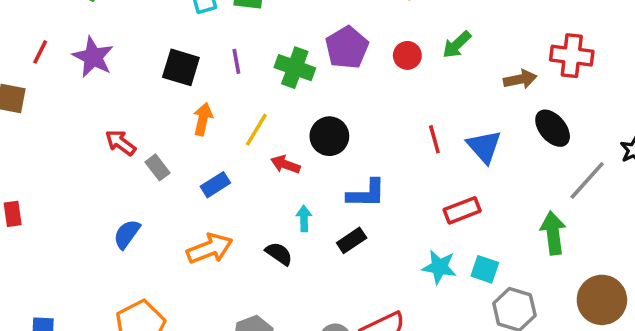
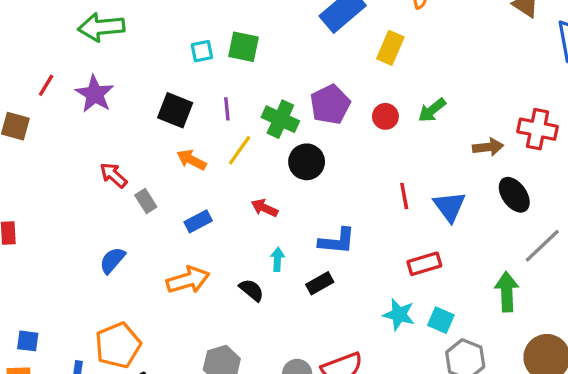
orange arrow: (203, 119) -> (191, 160), turned -80
yellow line: (256, 130) -> (240, 150), moved
black circle: (329, 136) -> (307, 162), moved

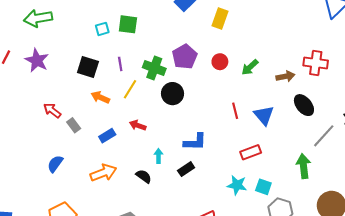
green arrow: (432, 110) -> (250, 67), moved
red arrow: (264, 208) -> (138, 125), moved

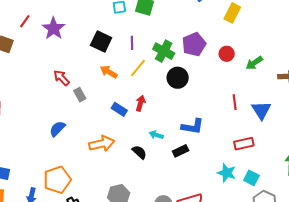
red arrow: (138, 125) -> (140, 103), turned 77
blue rectangle: (107, 136) -> (119, 109), moved, turned 56
cyan arrow: (159, 156) -> (156, 135), turned -80

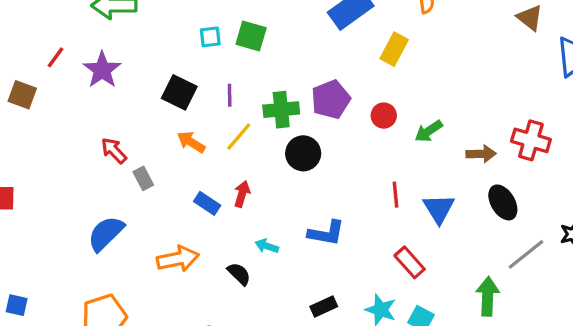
green cross: (164, 51) -> (281, 110), turned -35
blue semicircle: (57, 129) -> (106, 233), size x1.4
red rectangle: (244, 144) -> (410, 262), turned 60
black rectangle: (181, 151) -> (324, 306), moved

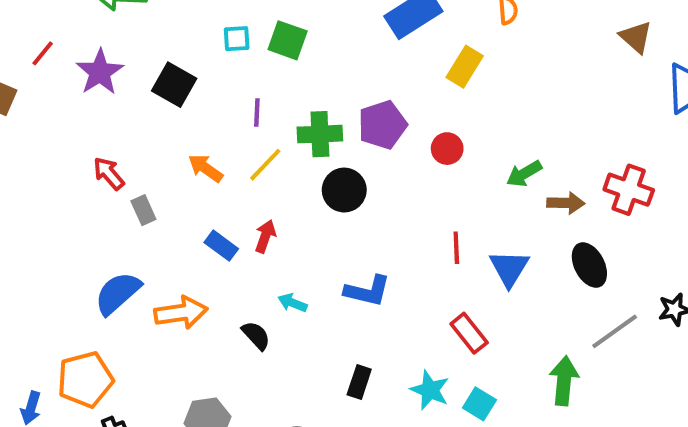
black square: (179, 92) -> (174, 85), moved
green arrow: (429, 131) -> (524, 174), moved
blue semicircle: (106, 233) -> (118, 293), moved
black rectangle: (324, 306) -> (359, 382), turned -50

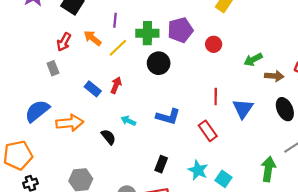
orange arrow: (206, 168) -> (93, 38), moved
red arrow: (109, 173) -> (64, 42), moved, turned -114
red rectangle: (469, 333) -> (208, 131), moved

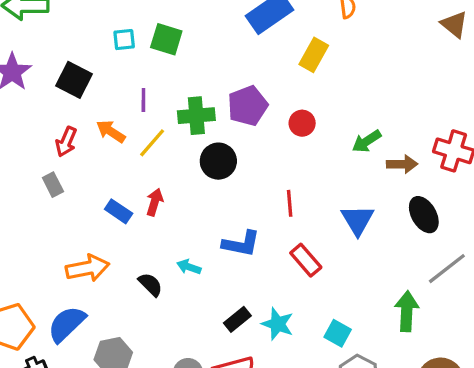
red line: (216, 96) -> (290, 203), moved
blue semicircle: (37, 111) -> (67, 324), moved
cyan arrow: (128, 121) -> (189, 267), moved
black rectangle: (161, 164) -> (237, 319), turned 35
cyan star: (198, 170) -> (278, 324), moved

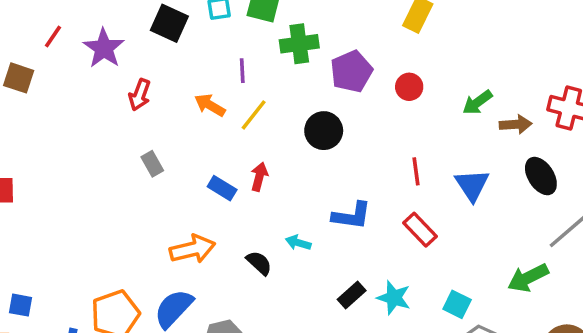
black square: (74, 80) -> (169, 23), moved
green cross: (196, 116) -> (299, 44), moved
red arrow: (66, 142) -> (140, 95), moved
red line: (290, 203) -> (416, 171), moved
green arrow: (407, 311) -> (528, 278), turned -117

